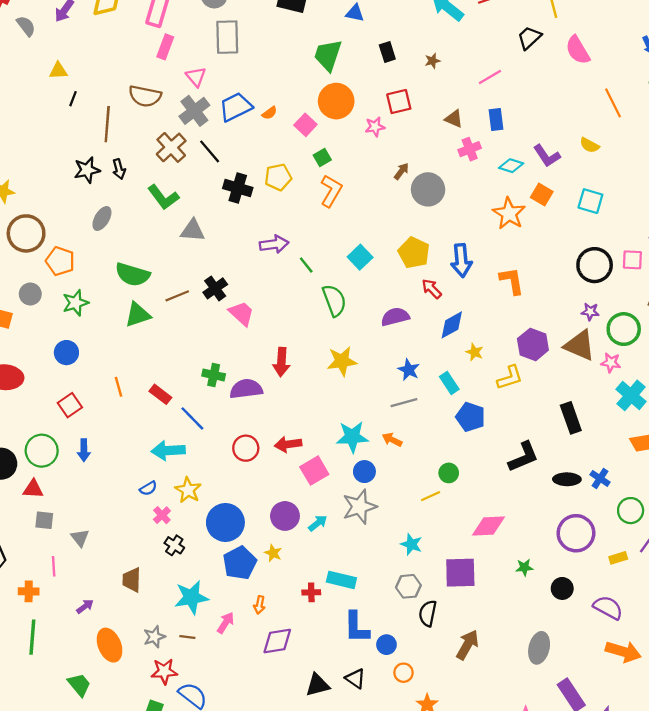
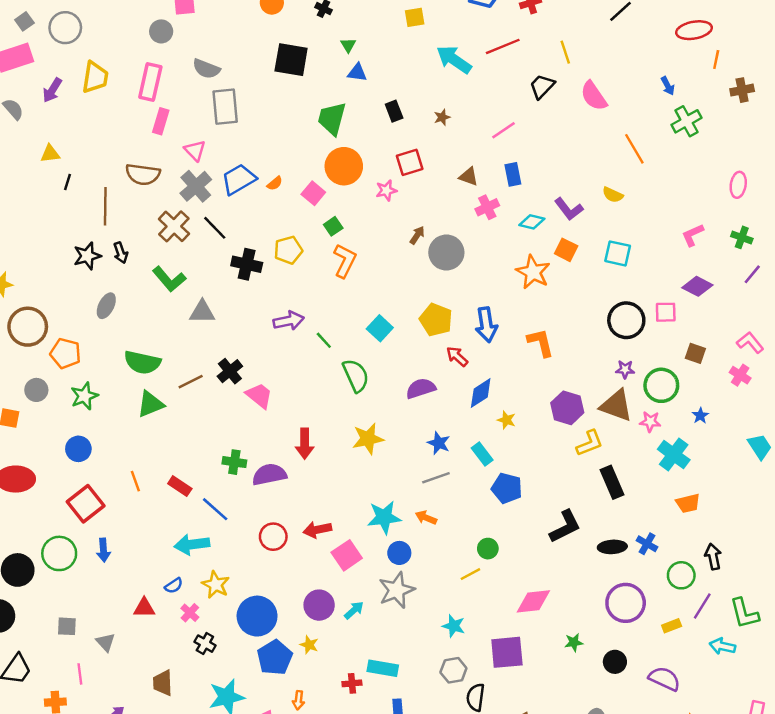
yellow L-shape: (510, 378) -> (590, 443), moved
red square: (70, 405) -> (86, 504), size x1.4
red triangle: (33, 489) -> (144, 608), moved

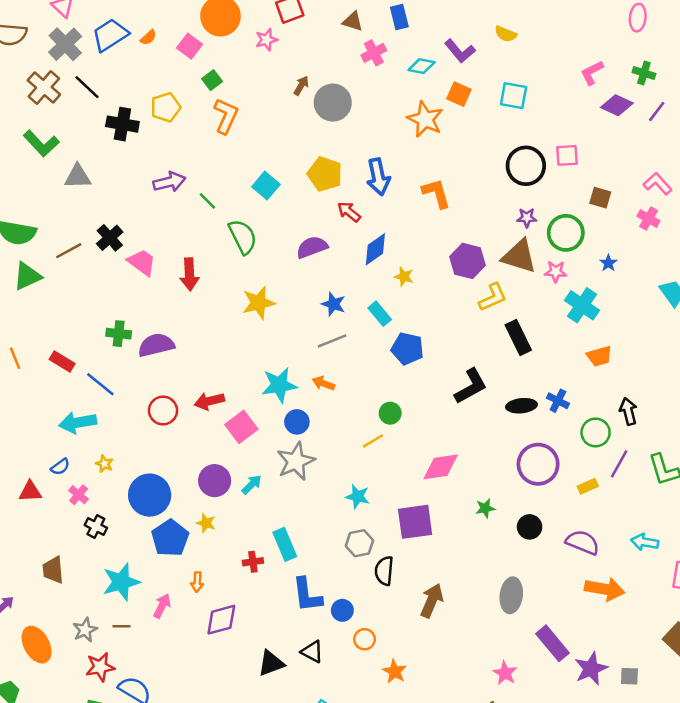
purple diamond: (697, 286) -> (617, 105), moved
red arrow: (305, 444) -> (189, 274), moved
yellow star: (216, 585) -> (104, 464), size x0.6
cyan arrow: (722, 646) -> (645, 542), moved
cyan rectangle: (383, 668) -> (285, 544), turned 60

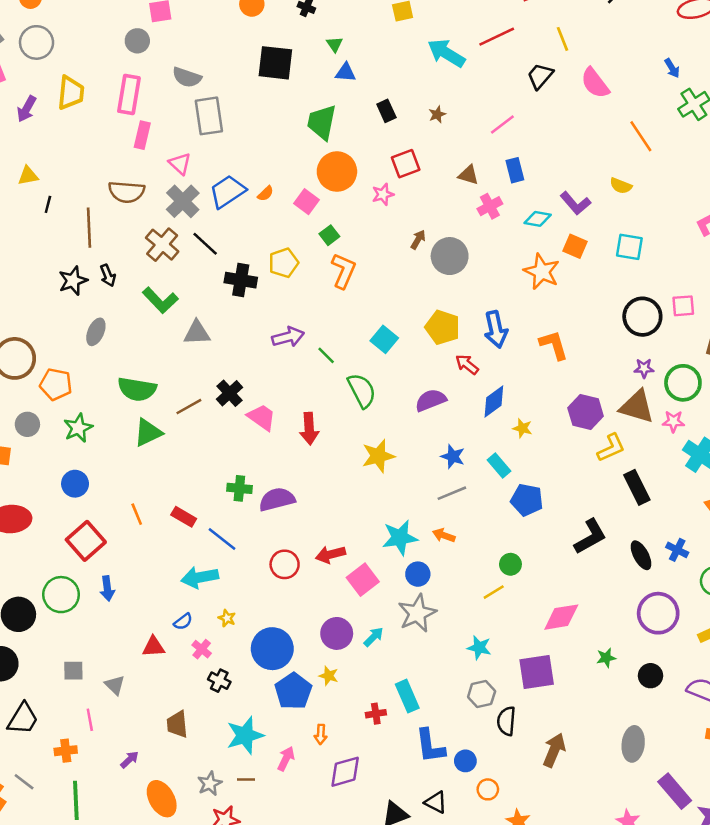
black ellipse: (521, 406) -> (641, 555), turned 68

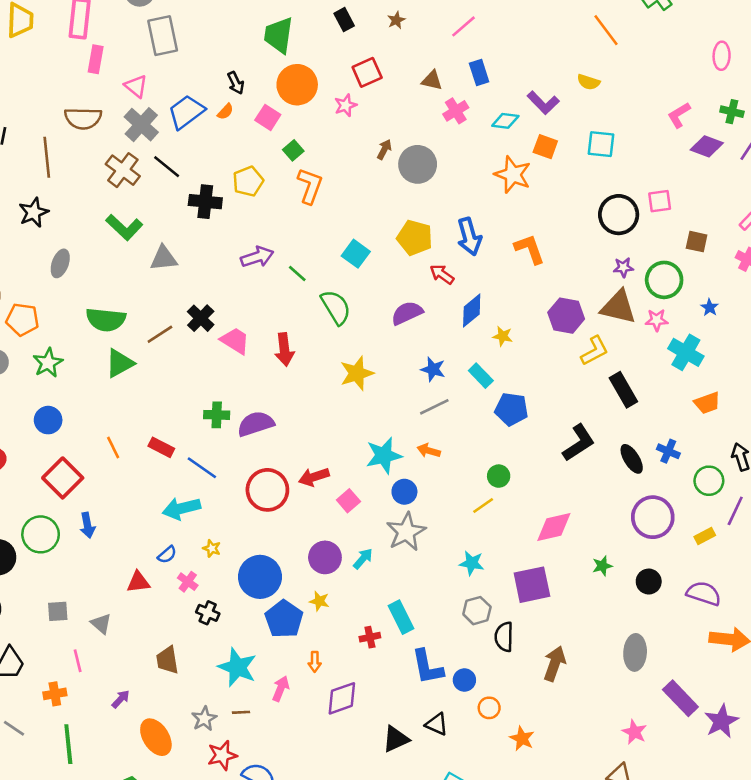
black arrow: (108, 275) -> (236, 83), moved
red circle: (285, 564) -> (267, 490), size x1.4
pink square: (363, 580) -> (348, 501), size x0.7
cyan star: (245, 735) -> (237, 667), turned -30

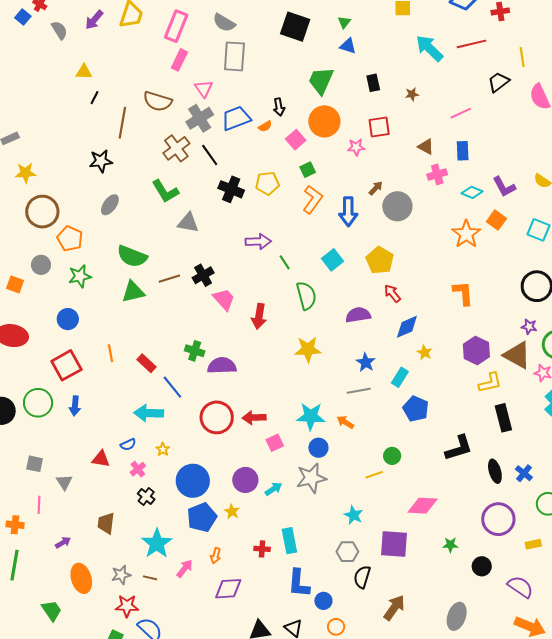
blue arrow: (469, 237) -> (348, 212), moved
cyan rectangle: (481, 376) -> (400, 377), turned 60

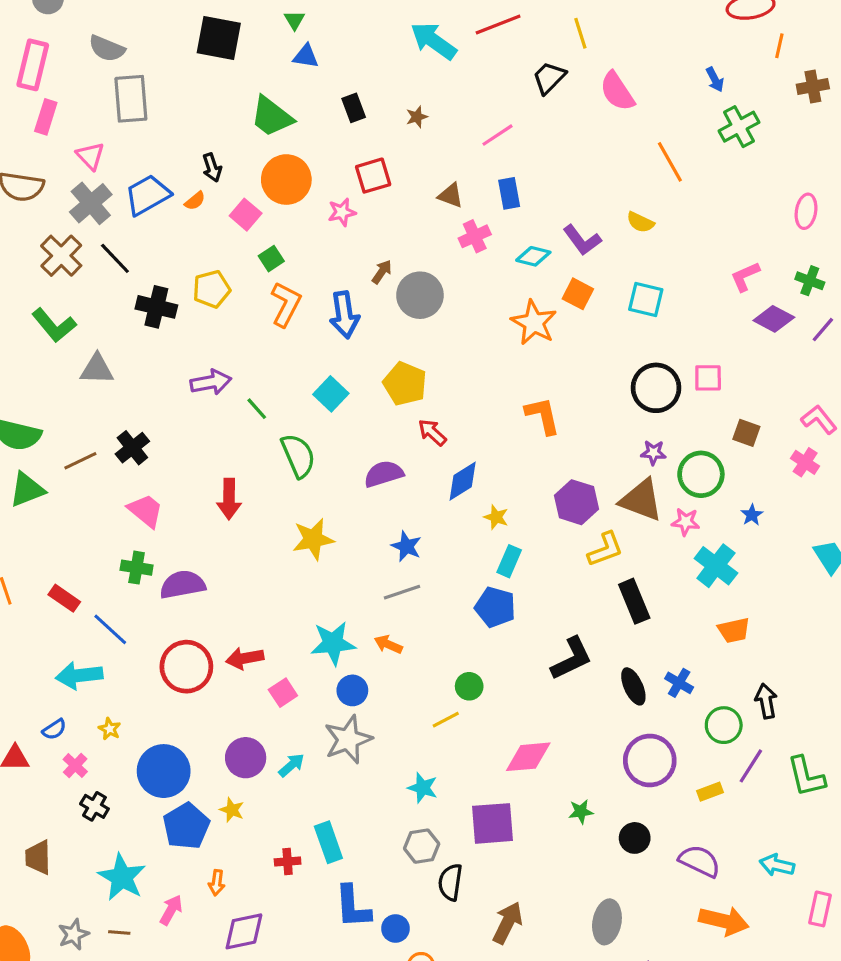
green trapezoid: (321, 81) -> (272, 116), turned -68
pink trapezoid: (224, 299) -> (146, 511), moved
cyan rectangle: (400, 377) -> (509, 561), moved

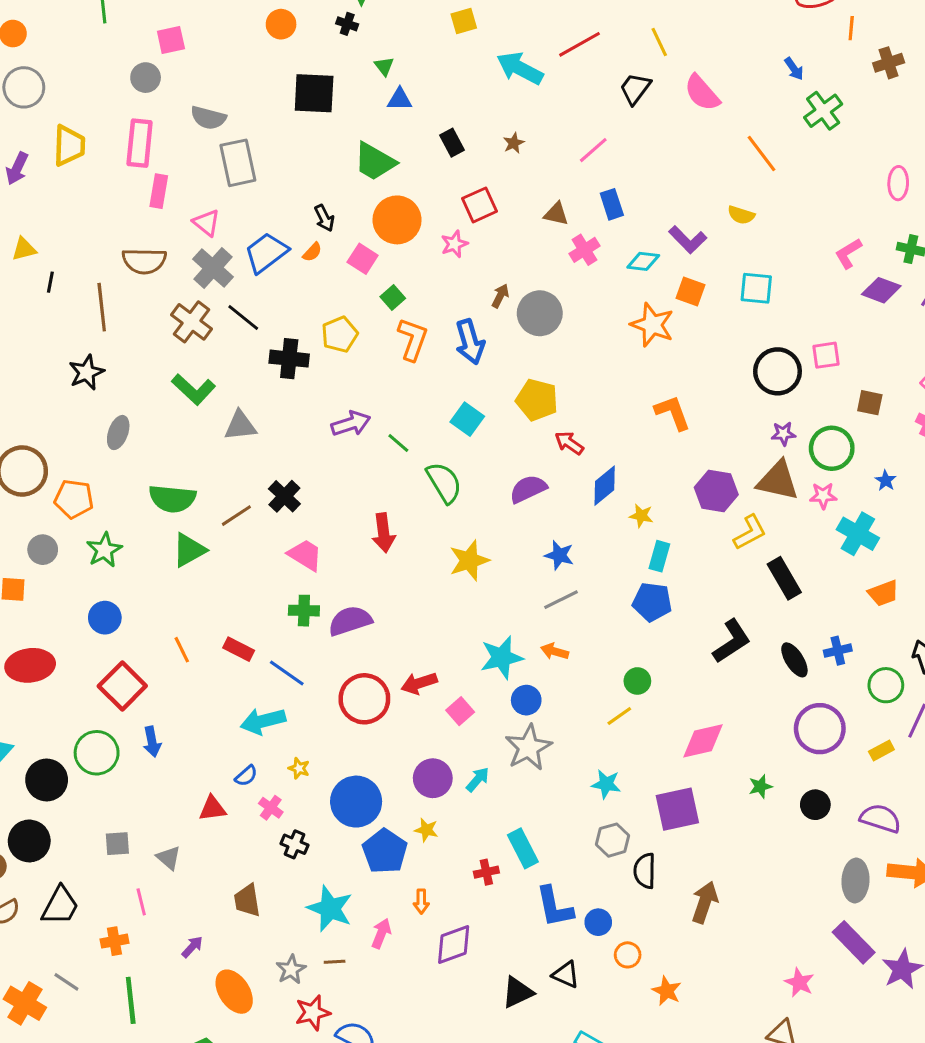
blue cross: (679, 683) -> (838, 651), turned -36
gray ellipse: (607, 922) -> (856, 880), moved

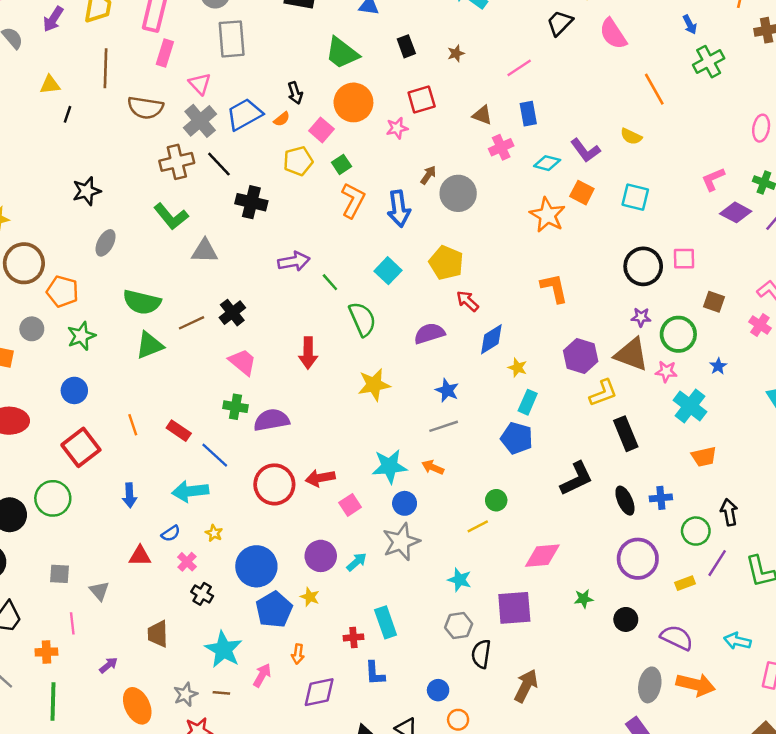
brown line: (102, 307) -> (106, 68), moved
brown cross: (192, 322) -> (177, 162), turned 32
yellow pentagon: (340, 334) -> (298, 161), moved
blue arrow: (152, 742) -> (130, 495), moved
blue L-shape: (554, 907) -> (375, 673), moved, size x0.7

